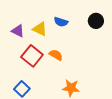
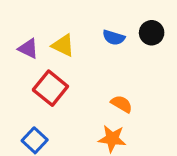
blue semicircle: (61, 22) -> (114, 38), moved
orange semicircle: (56, 55) -> (122, 104), moved

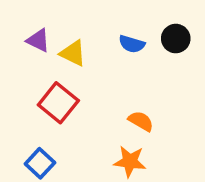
purple triangle: (28, 49) -> (38, 40), moved

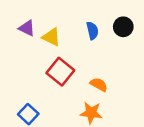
blue semicircle: (132, 44) -> (92, 31), turned -120
red square: (58, 103) -> (60, 72), moved

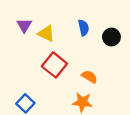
black circle: (123, 27) -> (111, 37), moved
purple triangle: (27, 28) -> (24, 25), turned 35

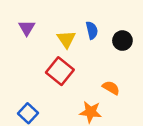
yellow triangle: (46, 34) -> (66, 39), moved, turned 30
orange semicircle: (89, 77) -> (111, 88), moved

